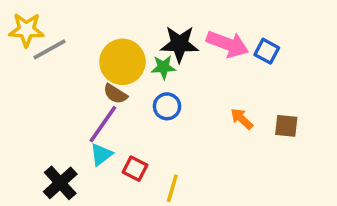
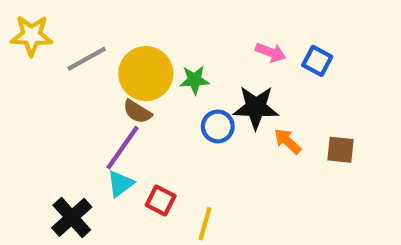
black star: (179, 44) -> (256, 107), moved
pink arrow: (228, 44) -> (271, 52), size x0.6
gray line: (50, 49) -> (87, 59), moved
blue circle: (167, 106) -> (218, 126), moved

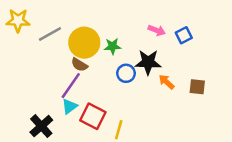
blue square: (317, 61) -> (184, 35), turned 35
red square: (161, 201) -> (93, 116), size x1.5

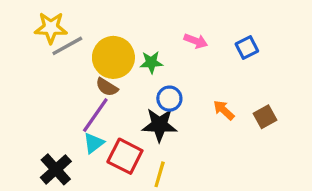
yellow star: (18, 21) -> (51, 28), moved
pink arrow: (157, 30) -> (196, 41), moved
black star: (148, 62) -> (160, 125), moved
brown square: (197, 87) -> (265, 117), turned -35

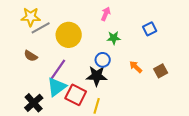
pink arrow: (196, 41) -> (106, 14), moved, turned -88
green star: (151, 62) -> (114, 38), moved
brown semicircle: (107, 87) -> (31, 56), moved
cyan triangle: (94, 143) -> (57, 87), size x1.5

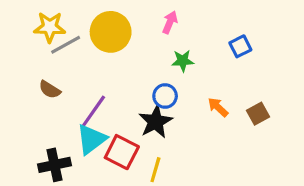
yellow circle: (69, 35) -> (111, 32), moved
black star: (97, 76) -> (155, 122), turned -30
black cross: (34, 103) -> (54, 165), turned 30

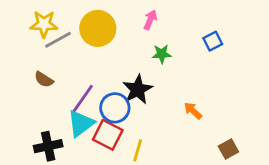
blue circle: (165, 96) -> (115, 108), moved, size x1.4
orange arrow: (218, 107) -> (193, 111), moved
brown square: (258, 114) -> (228, 149), moved
black star: (155, 122) -> (138, 89), moved

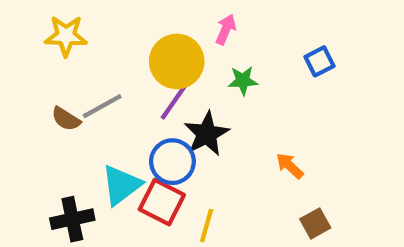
yellow circle: (98, 28) -> (177, 61), moved
gray line: (58, 40) -> (102, 106), moved
purple line: (82, 99) -> (177, 98), moved
brown square: (228, 149) -> (315, 223), moved

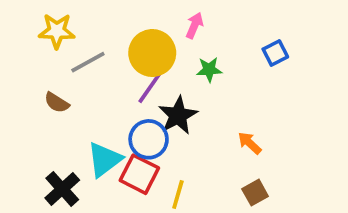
gray line: (102, 106) -> (88, 62), moved
black cross: (72, 219) -> (62, 189), turned -30
brown square: (315, 223) -> (255, 193), moved

